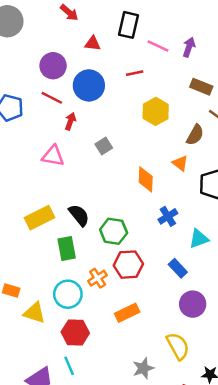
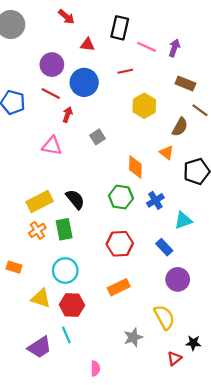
green hexagon: (114, 231) -> (121, 197), moved
orange cross: (98, 278) -> (37, 230), moved
yellow triangle: (35, 313) -> (41, 298), moved

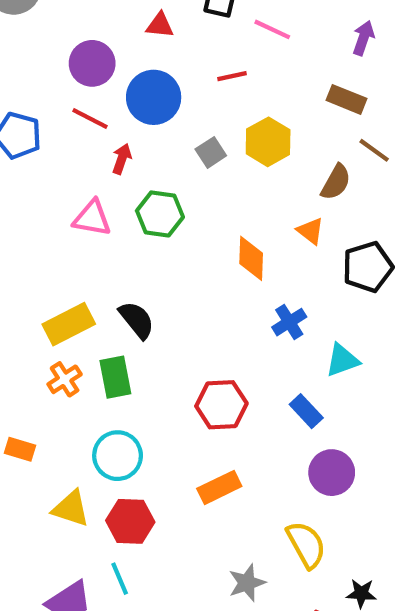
purple arrow: (174, 48) -> (363, 38), moved
gray square: (98, 137) -> (211, 152), moved
green hexagon: (121, 197) -> (160, 214), moved

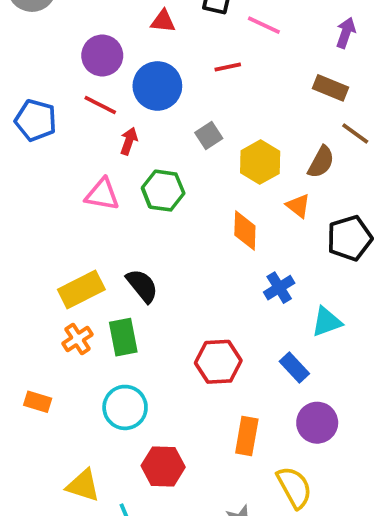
yellow hexagon: (268, 142) -> (260, 162), moved
orange rectangle: (219, 487) -> (247, 436), moved, turned -54
yellow triangle: (71, 509) -> (83, 485), moved
red hexagon: (130, 521) -> (163, 466), moved

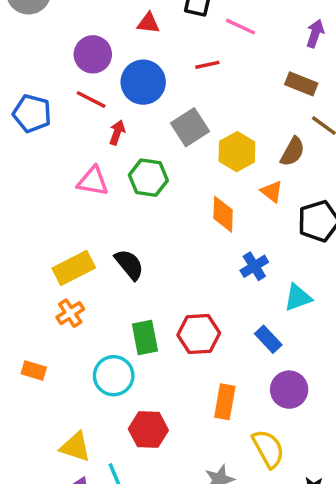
gray square: (209, 135) -> (190, 127), size x1.5
green rectangle: (123, 337) -> (145, 337), moved

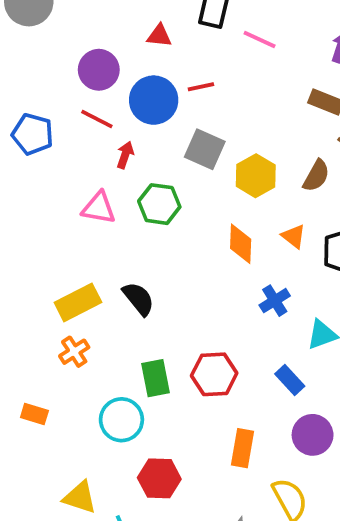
red line: (207, 65) -> (201, 87), moved
gray square: (190, 127) -> (205, 149), turned -33
orange triangle: (272, 192) -> (294, 236), moved

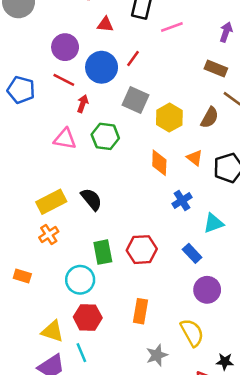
pink line: (260, 40) -> (172, 27), turned -45
red line: (201, 87) -> (133, 58), turned -42
orange rectangle: (243, 448) -> (140, 311), moved
red hexagon: (159, 478) -> (88, 317), moved

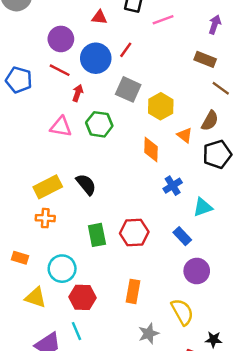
brown semicircle: (210, 118) -> (210, 121), moved
orange triangle: (195, 158) -> (185, 135), moved
orange cross: (49, 234) -> (45, 218), turned 36
cyan circle: (80, 280) -> (62, 269), moved
yellow triangle: (52, 331) -> (36, 297), moved

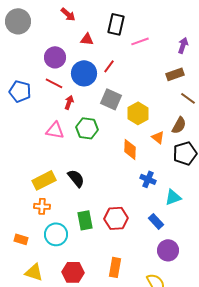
brown rectangle: (205, 59) -> (175, 74), turned -42
blue cross: (173, 186) -> (148, 179), turned -35
cyan circle: (62, 269) -> (56, 234), moved

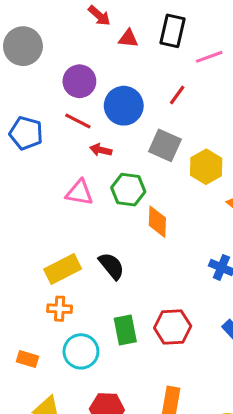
gray circle: (18, 21) -> (23, 46), moved
red triangle: (87, 39) -> (128, 39), moved
red line: (109, 66) -> (177, 95), moved
red arrow: (69, 102) -> (101, 150), turned -96
orange diamond: (130, 149) -> (157, 222), moved

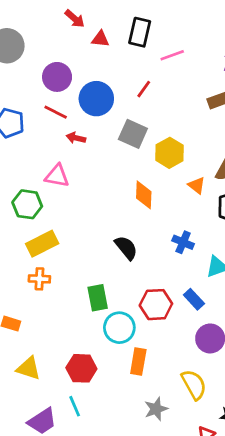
green hexagon: (128, 190) -> (27, 204), moved
orange diamond: (157, 222) -> (144, 195), moved
black semicircle: (111, 266) -> (126, 248), moved
red hexagon: (173, 327) -> (156, 305), moved
cyan circle: (81, 351) -> (119, 328), moved

